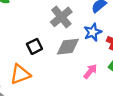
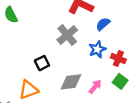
gray diamond: (68, 47) -> (71, 82), moved

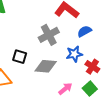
black square: (42, 63) -> (20, 57), turned 32
gray diamond: (71, 82) -> (46, 66), moved

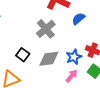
blue star: (74, 54) -> (74, 57), moved
black square: (20, 57) -> (23, 55), turned 32

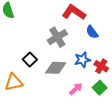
blue semicircle: (78, 19) -> (92, 32), turned -96
blue star: (74, 57) -> (82, 60), moved

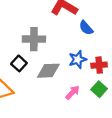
gray cross: (57, 37) -> (34, 39), moved, turned 36
red cross: (101, 66) -> (99, 65), turned -32

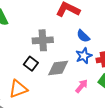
blue semicircle: (86, 28) -> (83, 36), moved

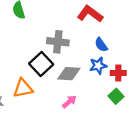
black square: (31, 64) -> (41, 64), size x1.5
pink arrow: (82, 86) -> (69, 102), moved

